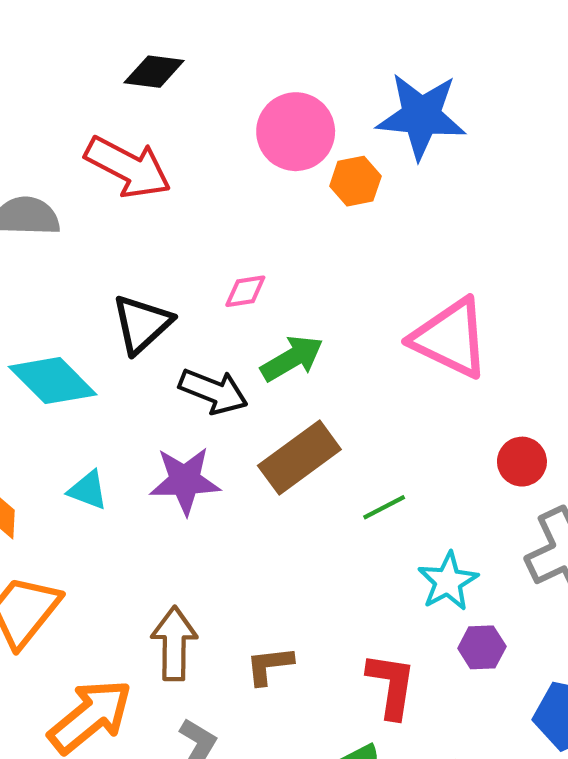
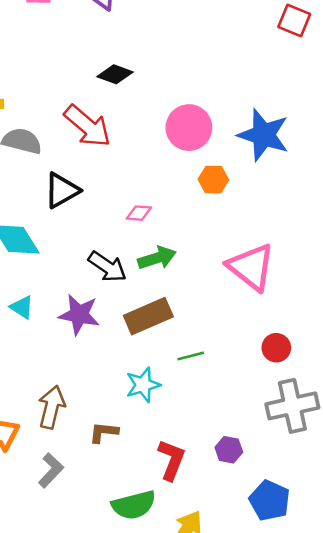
orange hexagon: (355, 181) -> (213, 180), moved
black triangle: (142, 324) -> (62, 190), moved
cyan star: (448, 581) -> (143, 385), moved

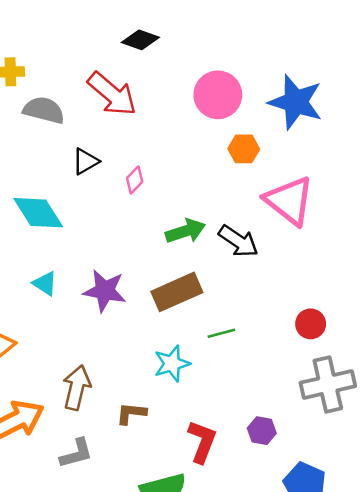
black triangle: (62, 190) -> (86, 161), size x0.7
pink diamond: (139, 213) -> (135, 180), moved, turned -50
black arrow: (107, 267) -> (238, 241), moved
pink triangle: (251, 267) -> (289, 201), moved
gray L-shape: (51, 470) -> (76, 453), turned 32

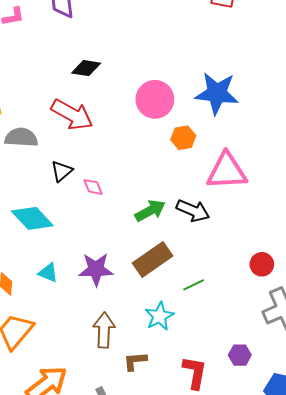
pink diamond: (135, 180) -> (93, 187), moved, turned -55
pink triangle: (289, 201) -> (227, 171), turned -30
brown arrow: (77, 388) -> (104, 330), moved

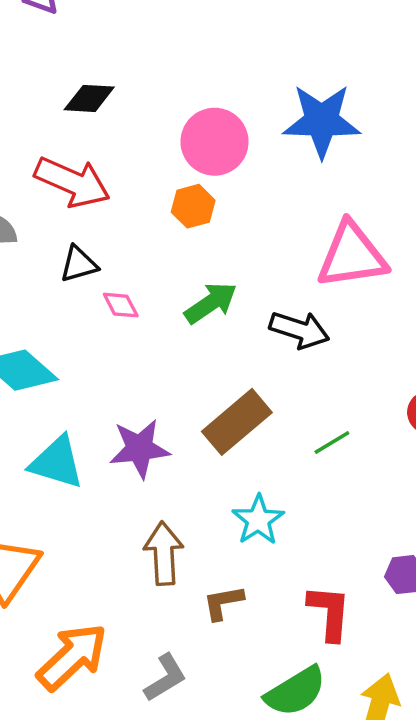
orange hexagon: (183, 138) -> (193, 206), moved
black triangle: (62, 171) -> (79, 264), moved, turned 30
green arrow: (150, 211) -> (211, 303), moved
cyan triangle: (48, 273) -> (57, 462), size x1.6
green line: (194, 285) -> (332, 443), moved

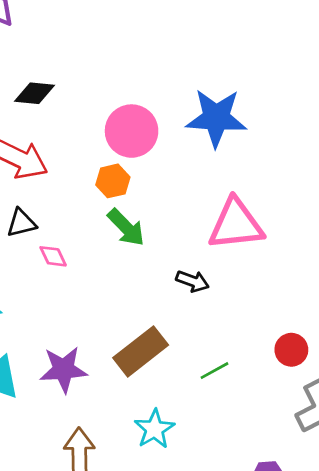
green arrow: (211, 303) -> (126, 227), moved, turned 78
black arrow: (299, 330) -> (192, 281), size x0.7

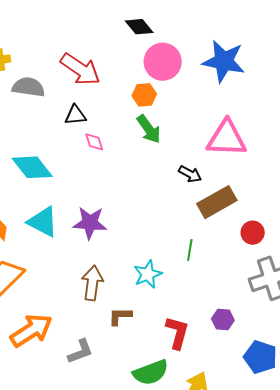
black diamond: (34, 93) -> (139, 27), moved, turned 36
brown rectangle: (141, 351) -> (217, 202), moved
green line: (215, 371) -> (190, 250), moved, turned -60

